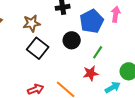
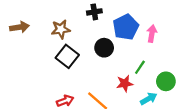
pink arrow: (116, 14) -> (152, 34), moved
green line: (98, 52) -> (140, 67), moved

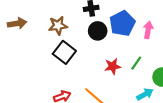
black circle: (104, 48) -> (98, 31), moved
red star: (125, 84) -> (113, 66), moved

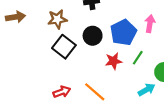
blue pentagon: (122, 23) -> (123, 32), moved
black circle: (98, 31) -> (93, 36), moved

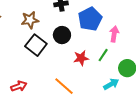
pink arrow: (150, 24) -> (114, 34), moved
blue pentagon: (123, 32) -> (90, 19), moved
red arrow: (62, 92) -> (19, 86), moved

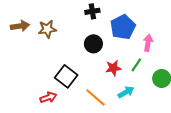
brown star: (30, 20) -> (47, 29), moved
black square: (36, 45) -> (66, 76), moved
cyan arrow: (111, 84) -> (126, 92), moved

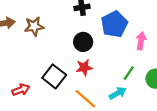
green line: (136, 65) -> (129, 73), moved
red star: (113, 68) -> (84, 68), moved
red arrow: (48, 97) -> (21, 90), moved

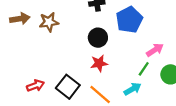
pink arrow: (141, 41) -> (155, 50), moved, turned 48
black square: (54, 76) -> (68, 87), moved

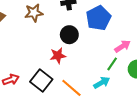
brown star: (49, 22) -> (34, 13), moved
red star: (99, 63) -> (58, 56), moved

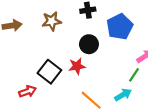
black square: (41, 81) -> (49, 72), moved

